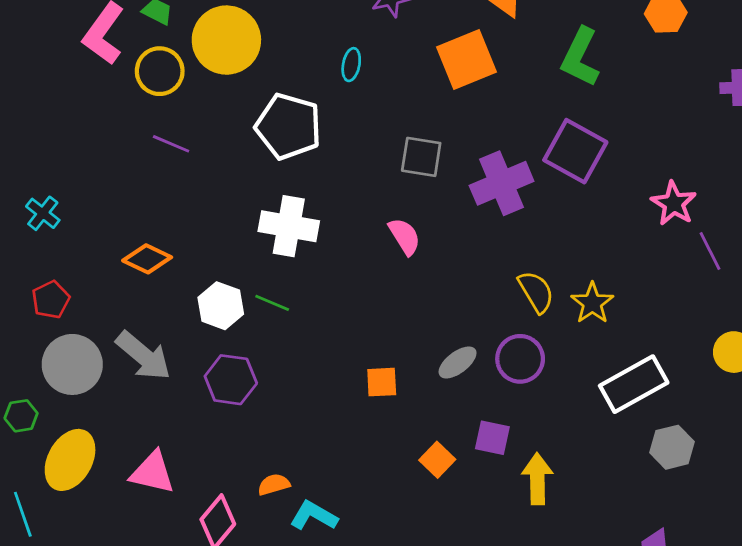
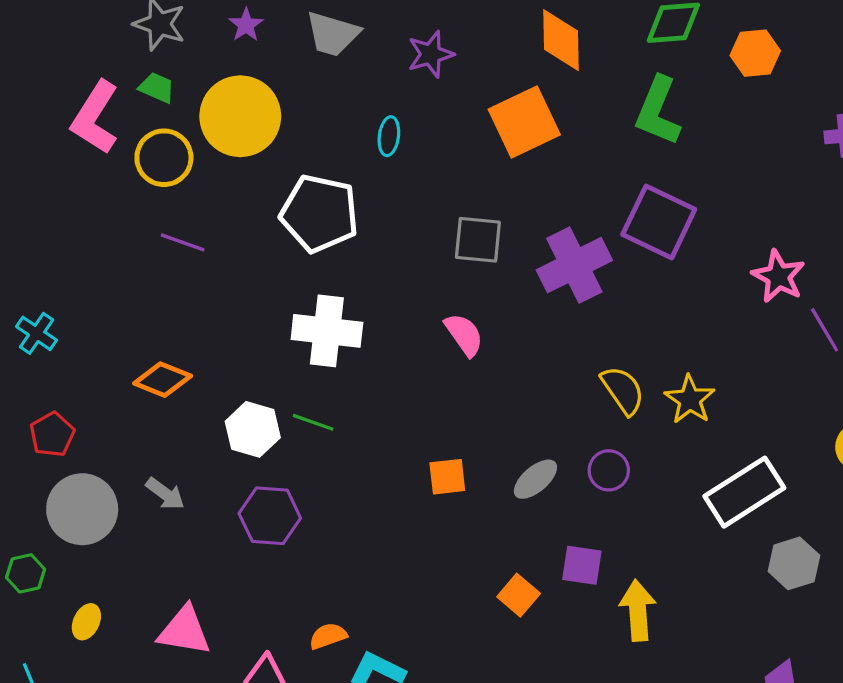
gray arrow: (143, 356) -> (165, 494), size x0.6
purple circle: (520, 359) -> (609, 470), size x0.7
orange square: (382, 382) -> (447, 477), moved
yellow ellipse: (70, 460) -> (86, 622), size x0.5

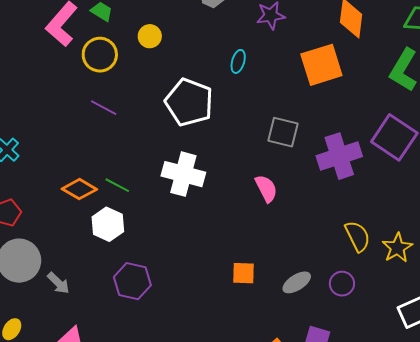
yellow circle: (240, 116) -> (150, 36), size x0.5
green line: (313, 422) -> (117, 185), moved
white hexagon: (253, 429) -> (108, 224), moved
gray arrow: (165, 494) -> (58, 283), moved

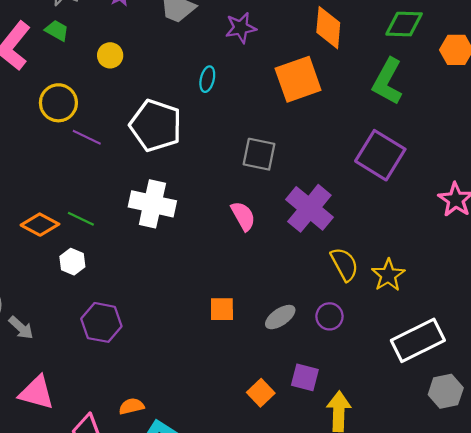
yellow circle: (100, 55) -> (58, 103), moved
purple line: (104, 108) -> (87, 137), moved
purple cross: (339, 156) -> (309, 208), moved, turned -30
white hexagon: (108, 224) -> (72, 262), size x0.7

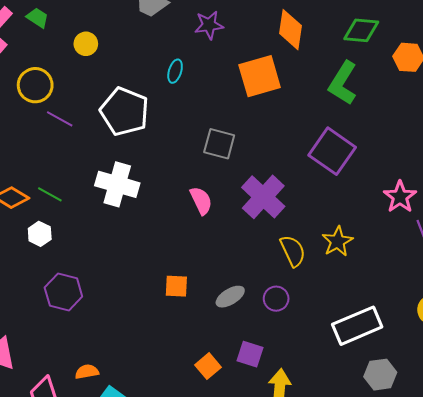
yellow star: (388, 275) -> (337, 241), moved

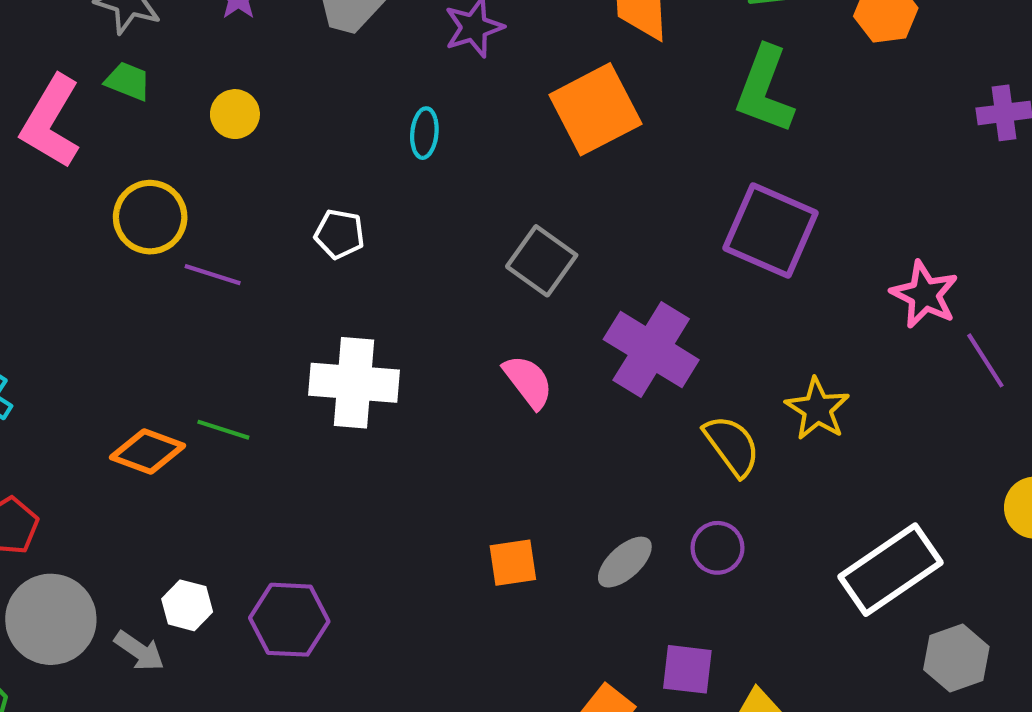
white pentagon: (125, 112) -> (339, 234), size x0.5
gray square: (219, 144) -> (542, 261), turned 32
white hexagon: (40, 234) -> (187, 605), moved

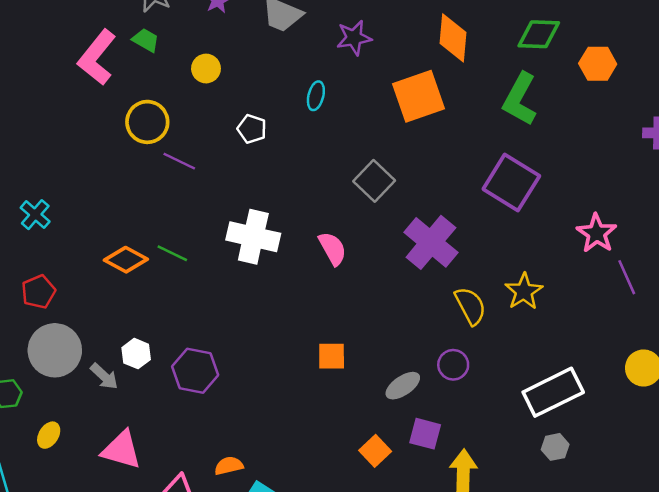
white pentagon: (339, 234) -> (252, 129), moved
pink semicircle: (528, 382) -> (333, 249), moved
gray ellipse: (625, 562) -> (403, 386), moved
gray hexagon: (956, 658) -> (555, 447), moved, size x0.7

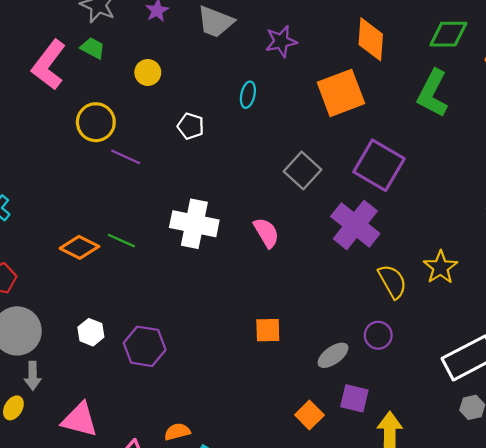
purple square: (511, 182) -> (379, 165), moved
gray arrow: (104, 376) -> (33, 376), moved, turned 48

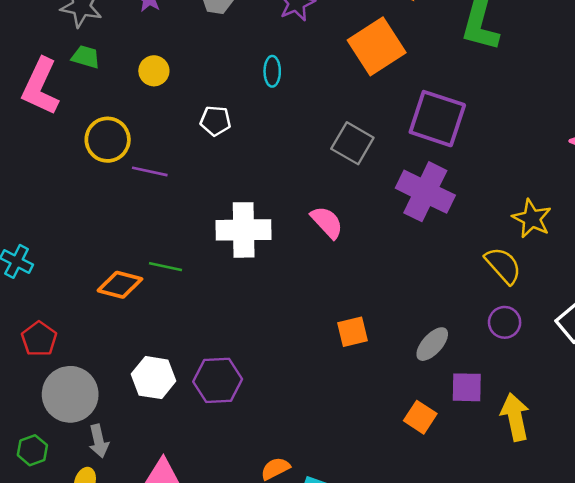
yellow semicircle: (392, 282) -> (503, 265), moved
white hexagon: (91, 332) -> (154, 378), size x1.4
purple circle: (378, 335) -> (505, 322), moved

